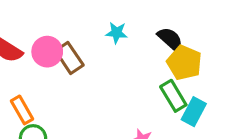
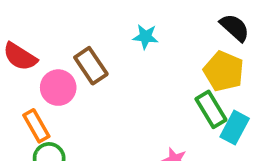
black semicircle: (170, 39) -> (235, 28), moved
pink circle: (47, 52) -> (58, 88), moved

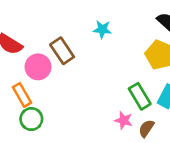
green rectangle: (211, 109) -> (140, 96), moved

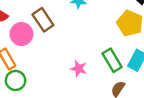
pink star: (124, 120) -> (79, 69), moved

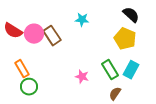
pink circle: (21, 34) -> (34, 34), moved

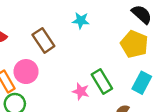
pink circle: (34, 34) -> (26, 72), moved
green rectangle: (110, 70) -> (102, 81), moved

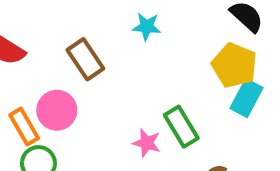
cyan rectangle: (142, 83) -> (247, 98), moved

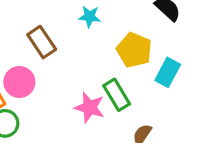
yellow pentagon: (234, 65) -> (134, 50), moved
pink star: (147, 143) -> (90, 107), size x1.4

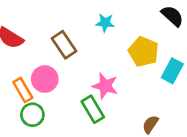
green rectangle: (117, 95) -> (93, 109), moved
pink star: (90, 107) -> (105, 86), moved

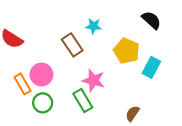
brown rectangle: (64, 45) -> (72, 45), moved
green circle: (32, 115) -> (43, 103), moved

